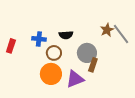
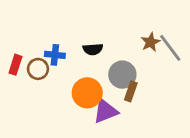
brown circle: (54, 53) -> (38, 69), moved
orange circle: (51, 74) -> (87, 93), moved

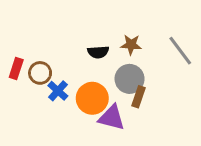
brown star: (151, 42) -> (131, 45), moved, turned 30
blue cross: (55, 55) -> (58, 91), moved, turned 36
purple triangle: (105, 111) -> (112, 118), turned 36

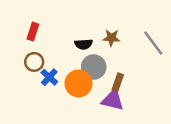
red rectangle: (16, 68) -> (33, 32), moved
gray circle: (130, 79) -> (94, 67), moved
purple triangle: (112, 118) -> (113, 100), moved

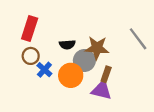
red rectangle: (33, 32) -> (30, 29), size x1.5
brown star: (111, 38) -> (97, 48), moved, size x1.5
black semicircle: (84, 44) -> (67, 45), moved

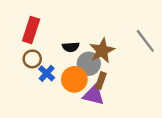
brown star: (97, 48) -> (102, 51), turned -30
brown rectangle: (106, 74) -> (101, 81), moved
purple triangle: (102, 90) -> (94, 95), moved

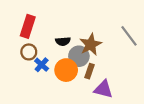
purple triangle: (94, 95) -> (103, 89), moved

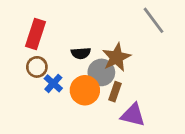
gray line: (129, 36) -> (153, 20), moved

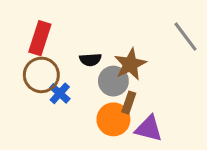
gray line: (153, 20) -> (185, 37), moved
brown circle: (37, 67) -> (41, 75), size x1.5
orange circle: (85, 90) -> (113, 119), moved

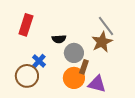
gray line: (185, 37) -> (106, 26), moved
brown star: (130, 64) -> (102, 42), moved
brown circle: (41, 75) -> (27, 76), moved

